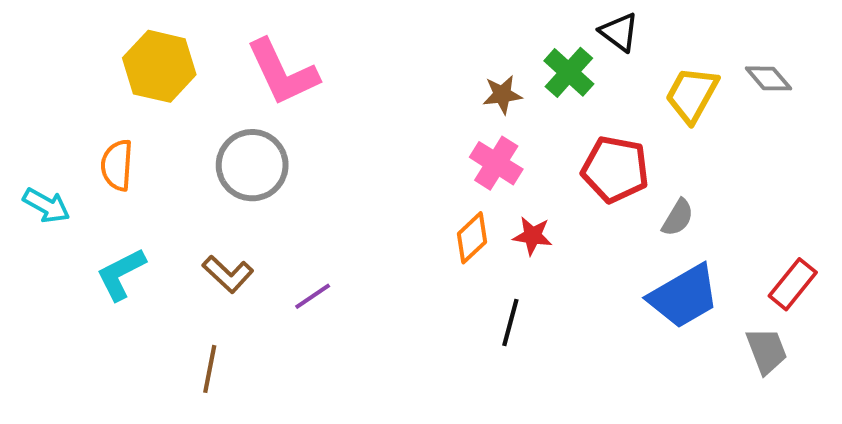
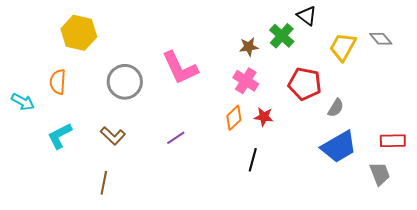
pink L-shape: (282, 72) -> (180, 68), moved
red rectangle: (793, 284) -> (393, 141), turned 50
purple line: (313, 296) -> (176, 138), moved

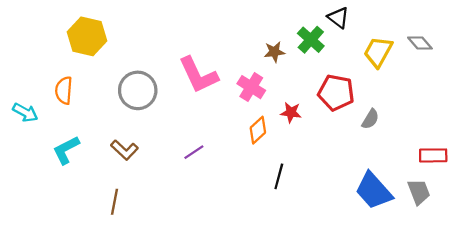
pink cross: (246, 81) -> (251, 87), moved
red star: (264, 117) -> (291, 112), moved
blue trapezoid: (339, 147) -> (374, 191), moved, turned 78

